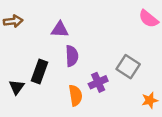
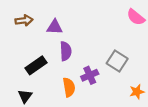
brown arrow: (13, 21) -> (24, 20), moved
black rectangle: (39, 71) -> (36, 65), turned 35
black triangle: (17, 87) -> (25, 96), moved

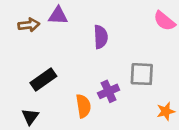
purple triangle: (55, 27) -> (58, 16), moved
purple semicircle: (66, 51) -> (101, 37), moved
gray square: (117, 61) -> (142, 74), turned -30

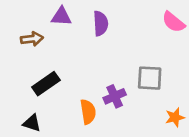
brown arrow: (29, 25) -> (32, 39), moved
purple semicircle: (101, 37) -> (101, 23), moved
black triangle: (30, 117) -> (32, 123), turned -48

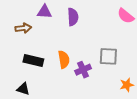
black rectangle: (46, 84) -> (33, 61), turned 48
orange semicircle: (88, 112) -> (64, 59), moved

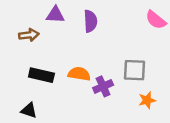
orange semicircle: (64, 59) -> (79, 74), turned -72
orange star: (127, 85) -> (147, 100), moved

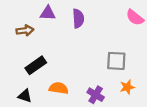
orange semicircle: (79, 74) -> (59, 88), moved
black rectangle: (41, 75) -> (36, 65), turned -48
purple cross: (103, 86) -> (96, 95), moved, turned -35

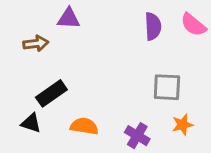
purple semicircle: (78, 19) -> (153, 26), moved
black triangle: (25, 96) -> (31, 123), moved

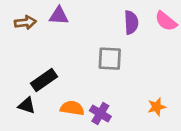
brown arrow: (36, 43) -> (25, 22), moved
gray square: (167, 87) -> (110, 59), moved
purple cross: (137, 136) -> (100, 114), moved

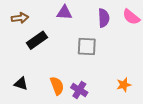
purple triangle: (59, 16) -> (64, 13), moved
black rectangle: (44, 80) -> (37, 40), moved
orange semicircle: (72, 108) -> (57, 86), turned 60

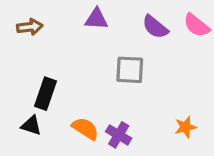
purple semicircle: (104, 18) -> (155, 27), turned 132
black rectangle: (37, 40) -> (46, 94), moved, turned -36
orange semicircle: (57, 86) -> (85, 129), turned -36

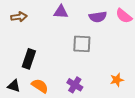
purple semicircle: (155, 27) -> (98, 17), turned -48
black triangle: (31, 125) -> (14, 86), moved
orange semicircle: (85, 129) -> (40, 86), moved

